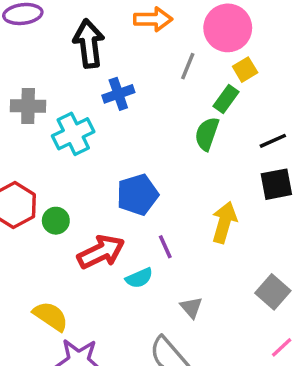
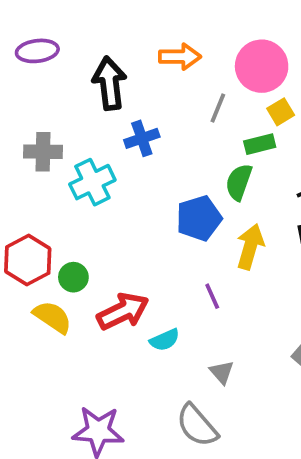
green rectangle: (226, 99) -> (260, 144), turned 40
blue pentagon: (137, 195) -> (199, 218), moved
yellow arrow: (224, 222) -> (250, 247), moved
purple line: (165, 247) -> (212, 296), moved
yellow semicircle: (51, 316) -> (52, 317), moved

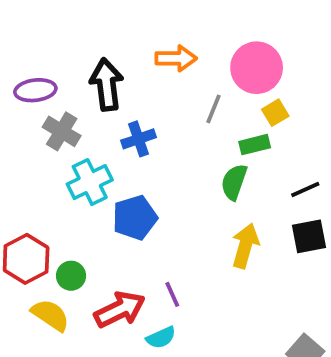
purple ellipse: (37, 51) -> (35, 90), moved
gray cross: (43, 152) -> (62, 131), moved, turned 30
blue pentagon: (199, 218) -> (135, 218), moved
purple line: (212, 296) -> (172, 294), moved

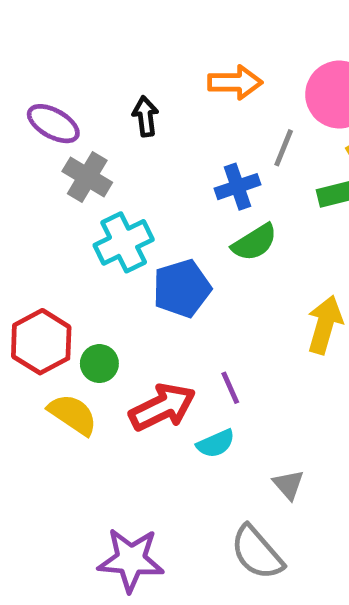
black arrow: (107, 85) -> (145, 116), size x0.6
purple ellipse: (35, 90) -> (53, 124), turned 36
blue cross: (138, 139) -> (238, 187), moved
green semicircle: (234, 182) -> (254, 242), moved, turned -141

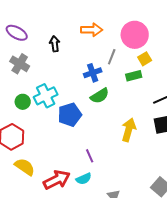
purple ellipse: (53, 124) -> (17, 33), moved
gray cross: (87, 177) -> (20, 64), moved
green circle: (99, 364) -> (23, 102), moved
red arrow: (162, 407) -> (57, 180), moved

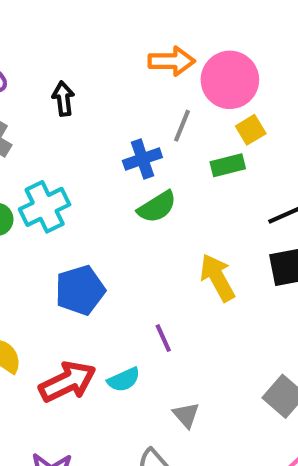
orange arrow: (92, 30) -> (172, 61), moved
blue pentagon: (70, 115) -> (80, 290), moved
yellow arrow: (129, 130) -> (217, 278), turned -45
purple line: (90, 156) -> (163, 338), moved

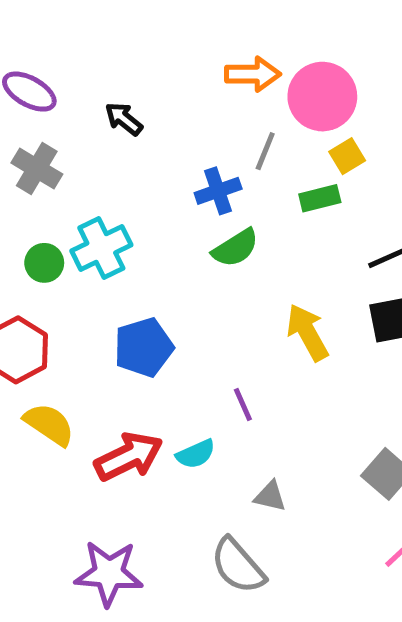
black arrow: (63, 99) -> (124, 119), turned -44
gray triangle: (186, 415) -> (270, 496), turned -36

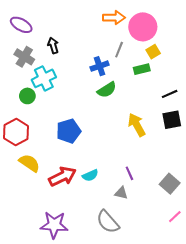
black arrow: (124, 119) -> (53, 45), moved, turned 35
cyan cross: (101, 248) -> (44, 78), moved
purple line: (243, 404) -> (129, 173), moved

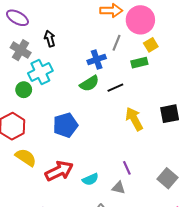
green semicircle: (107, 90) -> (89, 83), moved
black line: (170, 94) -> (115, 88), moved
cyan semicircle: (90, 175) -> (90, 179), moved

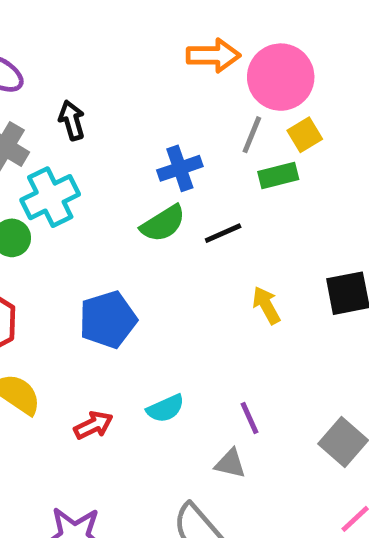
gray line: (116, 43) -> (252, 135), moved
yellow arrow: (134, 119) -> (266, 305), size x0.7
red arrow: (59, 171) -> (93, 425), size x0.6
cyan semicircle: (90, 179) -> (165, 408), moved

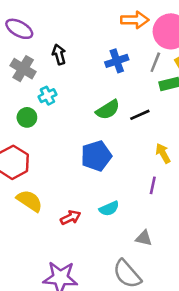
blue cross: (180, 168) -> (117, 61), moved
cyan cross: (50, 197) -> (47, 96), size x0.6
blue pentagon: (108, 320) -> (96, 156), moved
purple line: (249, 418) -> (153, 185), moved, turned 36

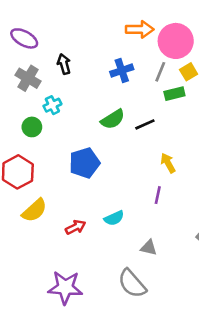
blue pentagon: (96, 156) -> (85, 163), moved
yellow semicircle: (30, 201) -> (34, 210), turned 104

